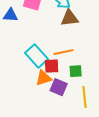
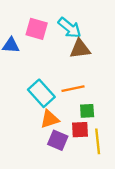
red square: (52, 66) -> (80, 130), moved
purple square: (59, 87) -> (58, 140), moved

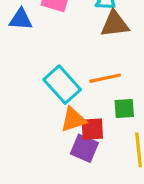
red square: (80, 130) -> (92, 129), moved

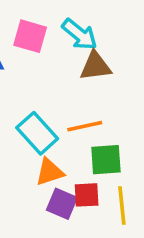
green square: (124, 108) -> (106, 160), size x1.4
red square: (92, 129) -> (87, 195), moved

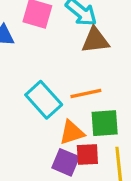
orange triangle: (50, 172) -> (72, 133), moved

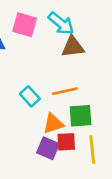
cyan rectangle: (44, 100) -> (30, 96), size x0.7

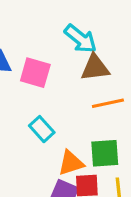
pink square: (25, 25) -> (35, 73), moved
orange line: (65, 91) -> (108, 103), moved

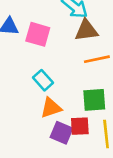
orange triangle: (71, 163) -> (51, 108), moved

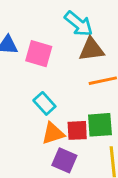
red square: (80, 126) -> (77, 130), moved

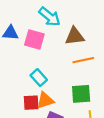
cyan arrow: (79, 24) -> (50, 17), moved
red square: (77, 130) -> (31, 103), moved

